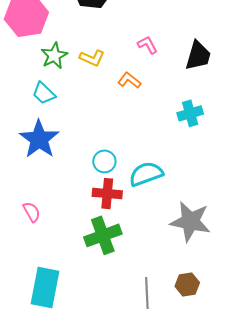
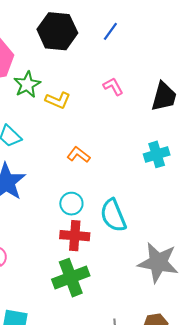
green star: (54, 56) -> (27, 85), moved
orange L-shape: (129, 80) -> (79, 155), moved
cyan semicircle: (146, 174) -> (113, 215), turned -92

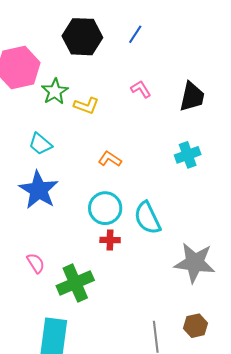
cyan circle: (71, 204) -> (105, 208), size x1.4
red cross: (75, 236) -> (110, 240), size x0.7
green cross: (71, 278) -> (75, 283), moved

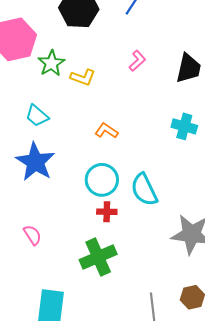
pink L-shape: (141, 89) -> (137, 61), turned 80
cyan cross: (188, 155) -> (184, 126), turned 35
green cross: (75, 283) -> (98, 257), moved

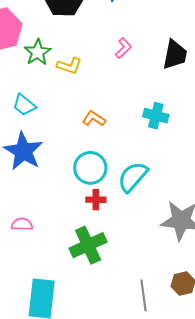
cyan cross: (184, 126) -> (156, 116), moved
cyan semicircle: (144, 190) -> (133, 177), turned 68
pink semicircle: (32, 235) -> (22, 224), turned -55

